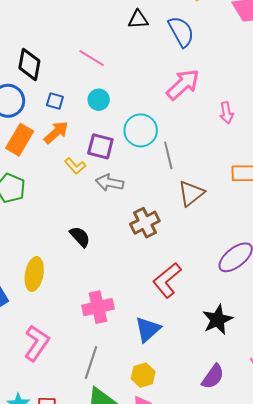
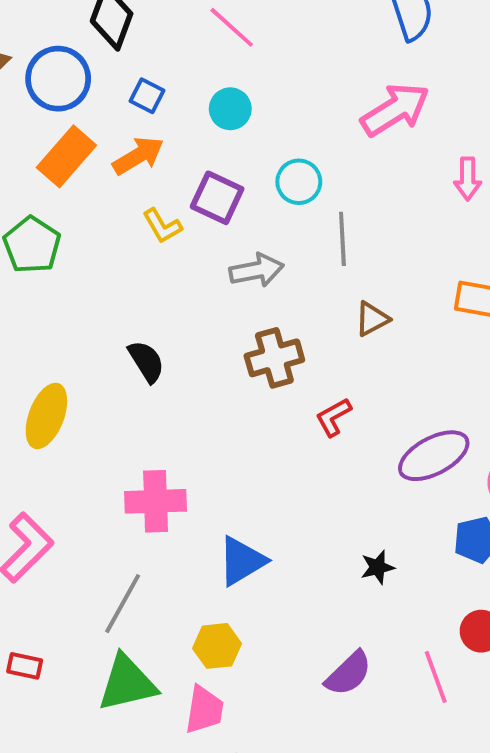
cyan circle: (141, 130) -> (299, 182), size x0.7
gray arrow: (110, 183) -> (257, 270), moved, turned 148
brown triangle: (191, 193) -> (372, 319), size x0.7
red L-shape: (167, 280) -> (334, 417), moved, size x0.6
black star: (218, 320) -> (377, 567), size x0.6

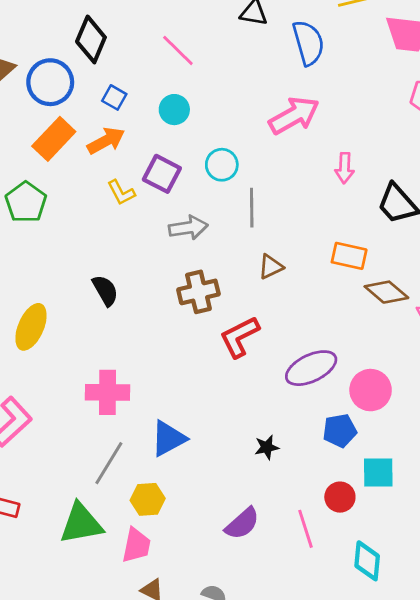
red L-shape: (334, 417) -> (240, 337), size x1.5
gray line: (123, 604) -> (109, 463), moved

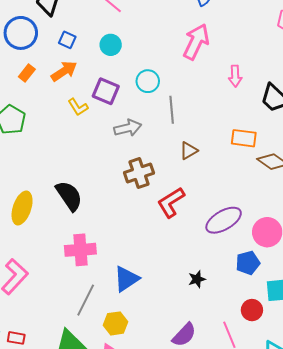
pink arrow: (294, 115) -> (196, 42), turned -30
orange rectangle: (54, 139) -> (27, 73), size x0.6
black semicircle: (105, 290) -> (69, 196), moved, size x1.4

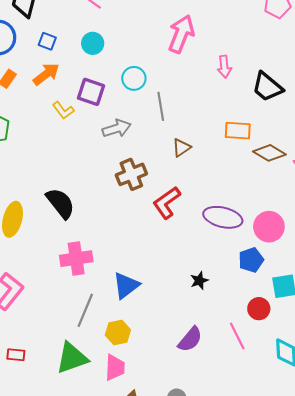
purple ellipse: (224, 220) -> (223, 217), turned 48

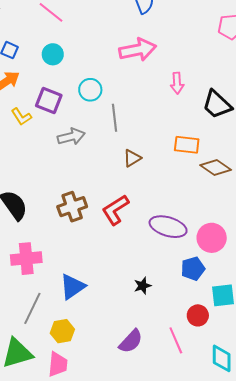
pink arrow: (181, 34) -> (138, 50), turned 54
brown cross: (131, 174) -> (72, 207), moved

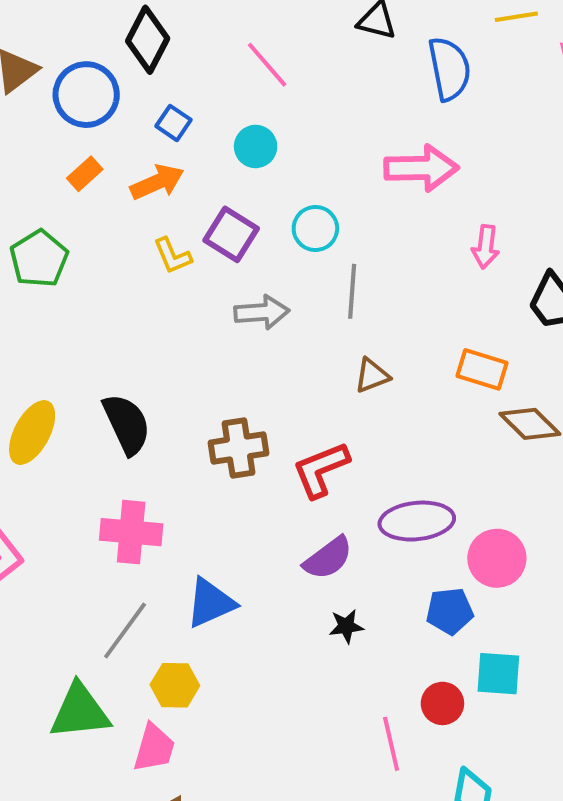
purple ellipse: (168, 227) -> (417, 521), turned -33
purple semicircle: (131, 341) -> (328, 558), moved

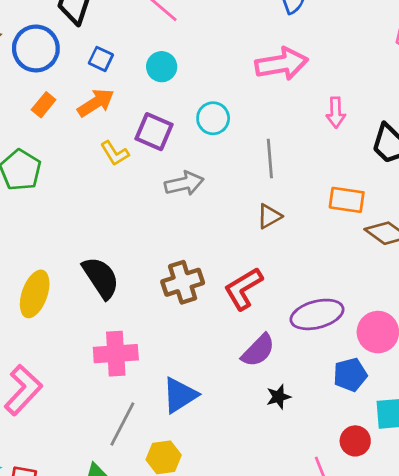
gray line: (352, 291) -> (270, 158), moved

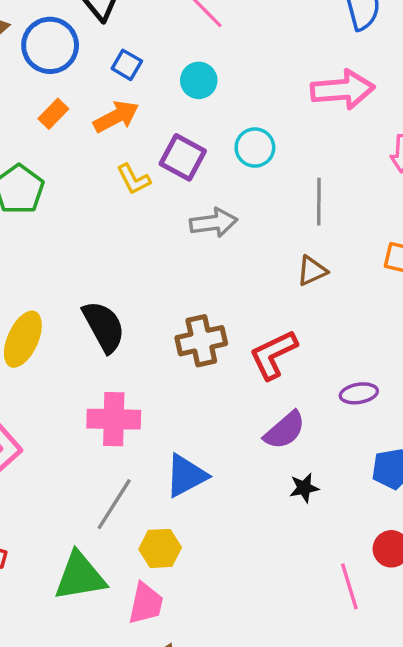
purple ellipse: (317, 314) -> (359, 393), size x0.6

